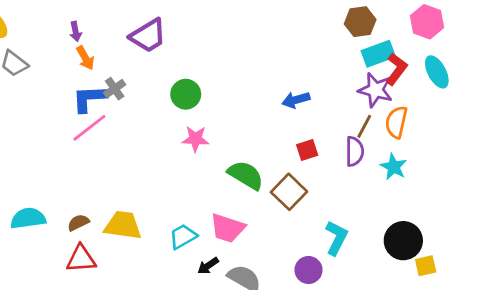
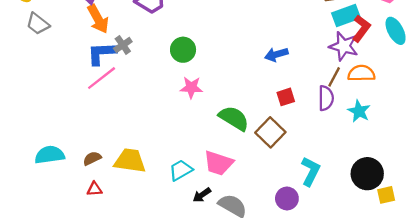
orange arrow: (85, 58) -> (98, 19), size x1.4
orange semicircle: (396, 122) -> (361, 73), turned 76
red triangle: (81, 259) -> (94, 189), size x0.6

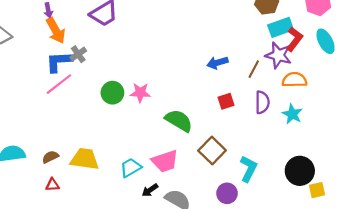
green circle: (183, 50) -> (112, 93), moved
brown line: (334, 77) -> (254, 69), moved
brown square: (270, 132) -> (212, 150), moved
pink trapezoid: (218, 163) -> (165, 161), turned -36

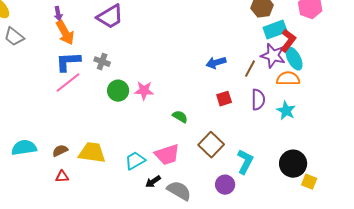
cyan ellipse: (326, 41) -> (294, 59), moved
gray cross: (78, 54) -> (102, 62), moved, turned -35
green semicircle: (179, 121) -> (180, 117), size x0.6
yellow square: (317, 190) -> (309, 182), turned 35

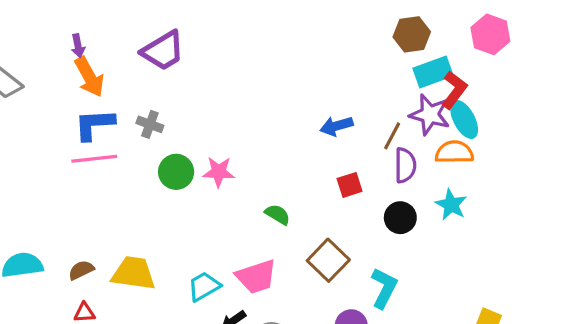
pink line: (68, 83) -> (94, 159), turned 32
purple semicircle: (258, 100) -> (405, 165), moved
black circle: (293, 164) -> (400, 218), moved, size x0.7

